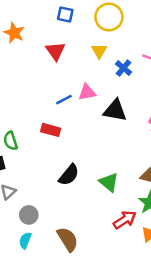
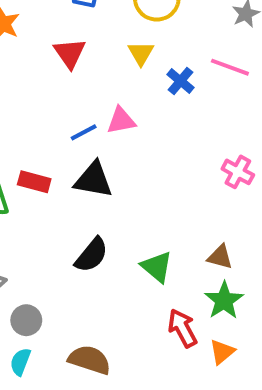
black triangle: (115, 110) -> (93, 180), moved
red rectangle: (51, 130) -> (34, 182), moved
red arrow: (125, 220) -> (182, 328), turned -85
brown semicircle: (68, 239) -> (90, 360), turned -40

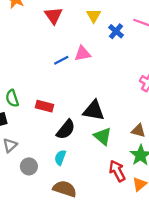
black triangle: (93, 180) -> (94, 111), moved
red rectangle: (34, 182) -> (45, 106), moved
cyan semicircle: (20, 362) -> (60, 157), moved

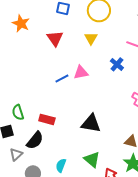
blue cross: (116, 31) -> (117, 64), moved
black semicircle: (66, 130) -> (35, 140), moved
green triangle: (103, 136) -> (92, 159), moved

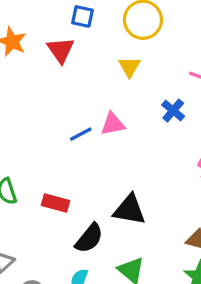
red triangle: (55, 38) -> (61, 50), moved
black semicircle: (35, 140) -> (89, 238), moved

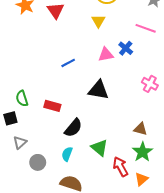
pink triangle: (113, 124) -> (106, 55), moved
black triangle: (129, 210) -> (98, 90), moved

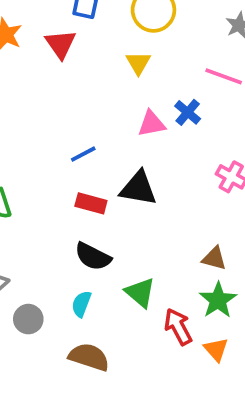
blue line: (68, 63) -> (83, 154), moved
red rectangle: (52, 106) -> (91, 203), moved
black semicircle: (73, 128) -> (93, 257), turned 78
orange triangle: (141, 179) -> (216, 349), turned -32

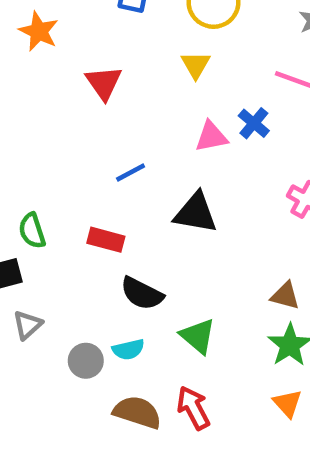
red triangle: (61, 44) -> (104, 83), moved
red rectangle: (91, 203) -> (106, 240), moved
cyan semicircle: (81, 304) -> (128, 350), turned -124
gray circle: (28, 319) -> (86, 361), moved
red arrow: (178, 327) -> (193, 408), moved

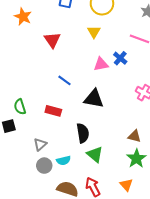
blue line: (131, 172) -> (65, 80), turned 64
black semicircle: (142, 293) -> (83, 133), moved, turned -126
gray triangle: (28, 325) -> (40, 144), moved
orange triangle: (287, 403) -> (126, 185), moved

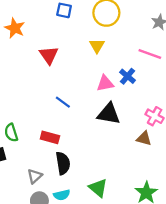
black triangle: (94, 99) -> (109, 114), moved
black semicircle: (83, 133) -> (63, 163), moved
brown triangle: (134, 136) -> (144, 139), moved

